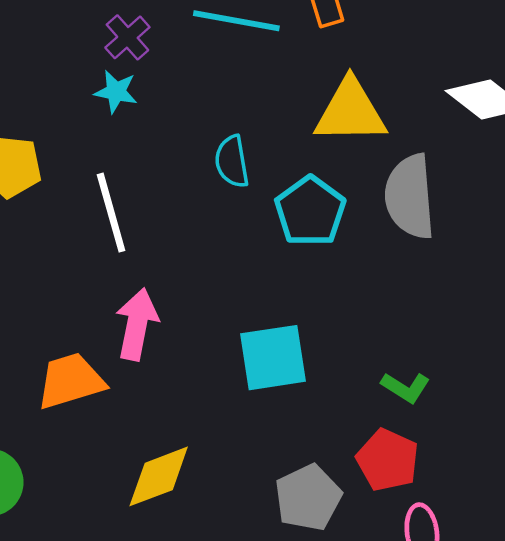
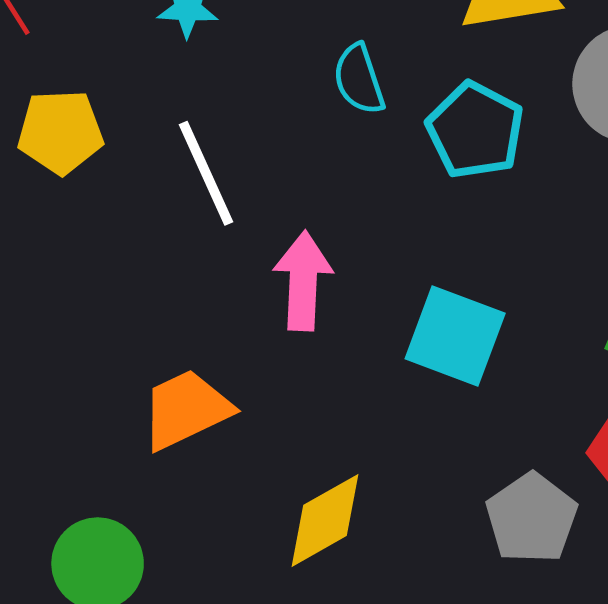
pink arrow: (137, 324) -> (303, 281), moved
cyan square: (273, 358) -> (455, 336), turned 38

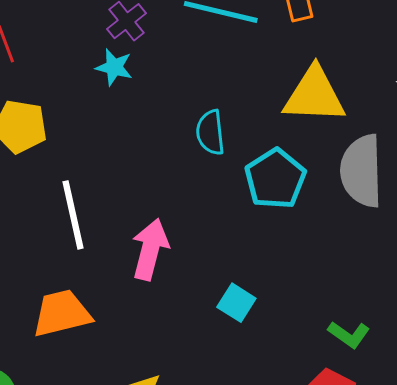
white line: (206, 173) -> (73, 215), moved
cyan square: (455, 336) -> (236, 303), size x0.6

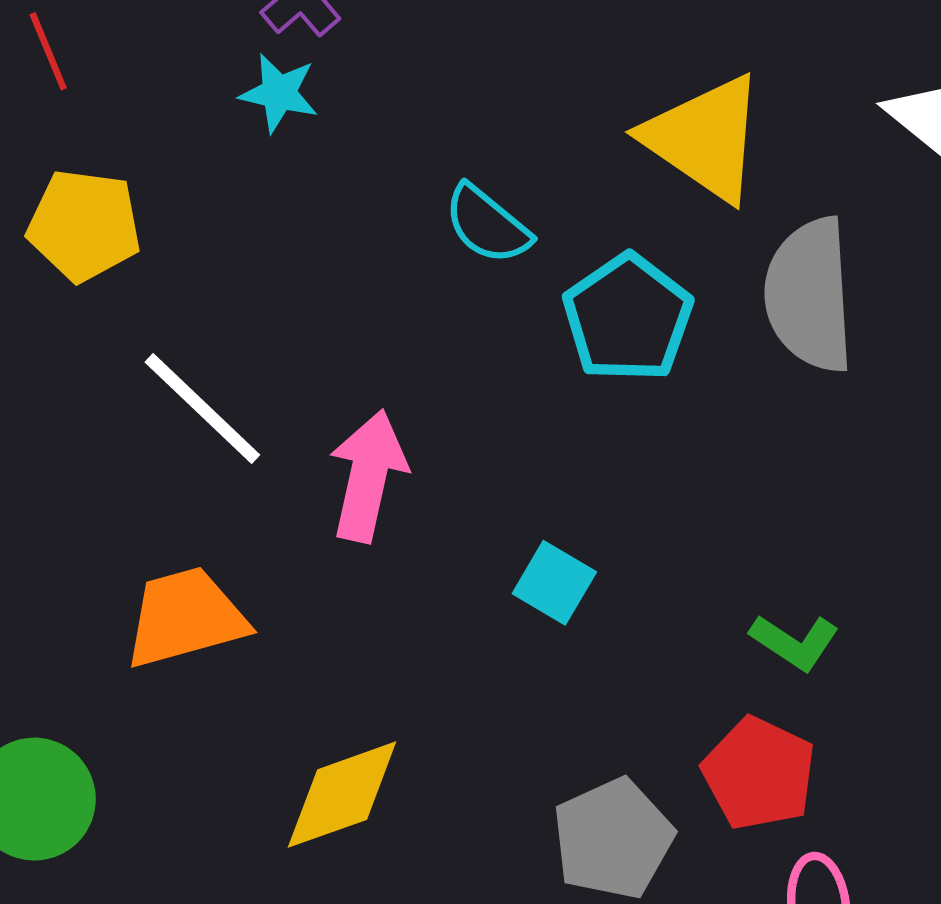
yellow triangle: (314, 95) -> (705, 138), turned 34
cyan semicircle: (210, 133) -> (487, 224), turned -42
white line: (73, 215) -> (202, 409), turned -32

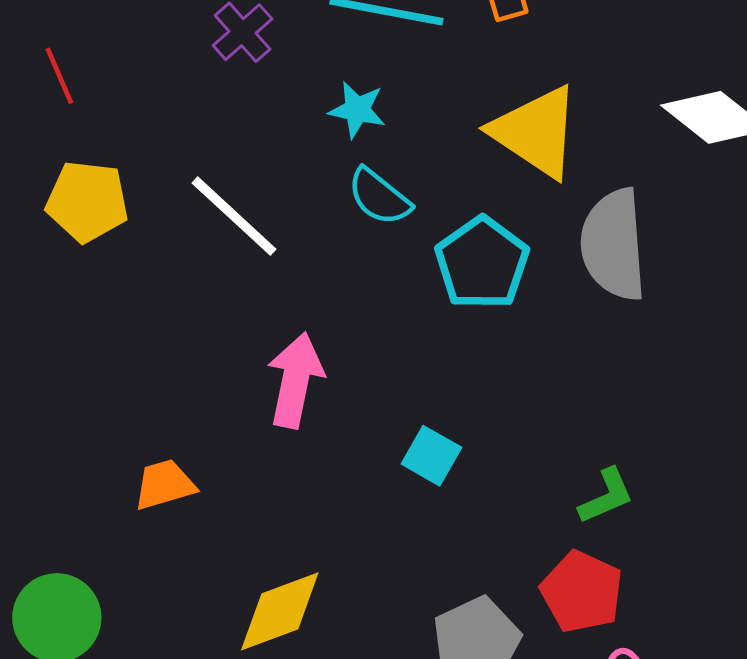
cyan star: (279, 93) -> (357, 110), moved
white line: (202, 409) -> (234, 216), moved
orange trapezoid: (185, 617) -> (164, 485), size x0.7
green L-shape: (795, 642) -> (606, 496), turned -56

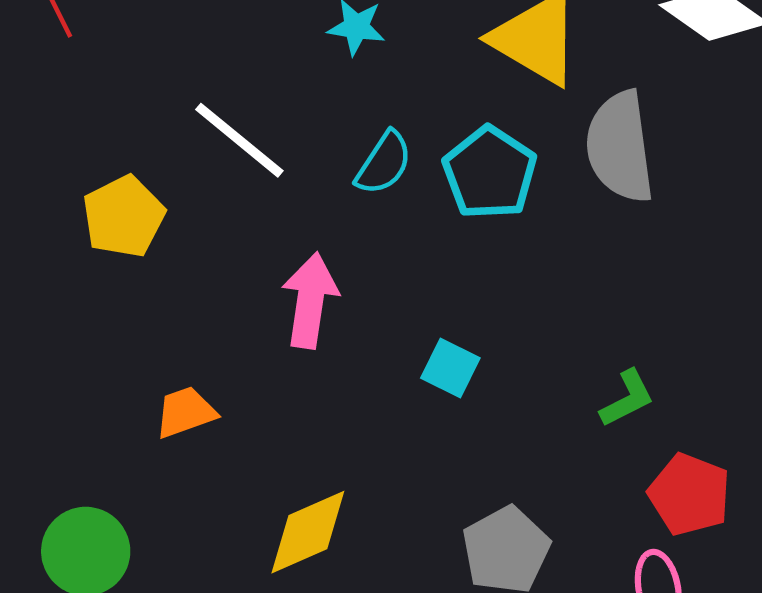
cyan semicircle: (379, 197) -> (384, 163), moved, turned -92
yellow pentagon: (87, 201) -> (124, 217), moved, turned -30
red pentagon: (582, 592) -> (689, 494), moved

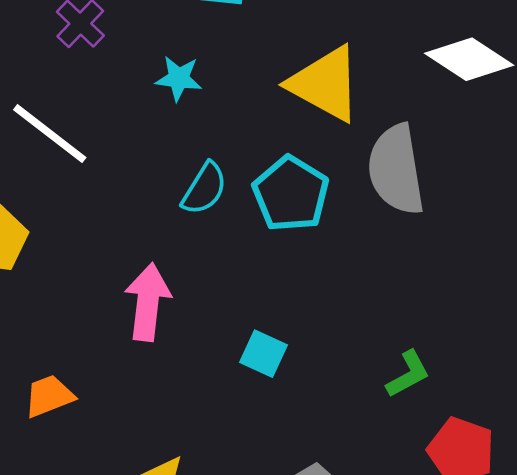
white line: (239, 140) -> (50, 134), moved

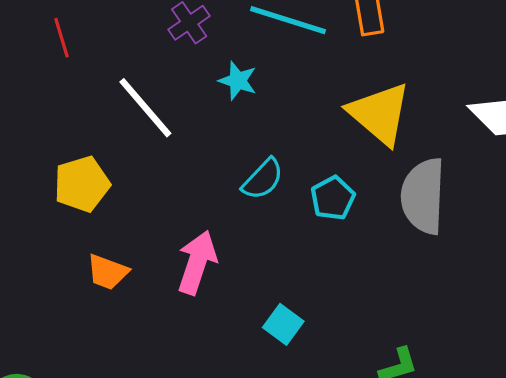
cyan star: (179, 78) -> (238, 81), moved
cyan pentagon: (291, 194) -> (333, 198), size x0.7
orange trapezoid: (49, 396) -> (108, 272), moved, turned -150

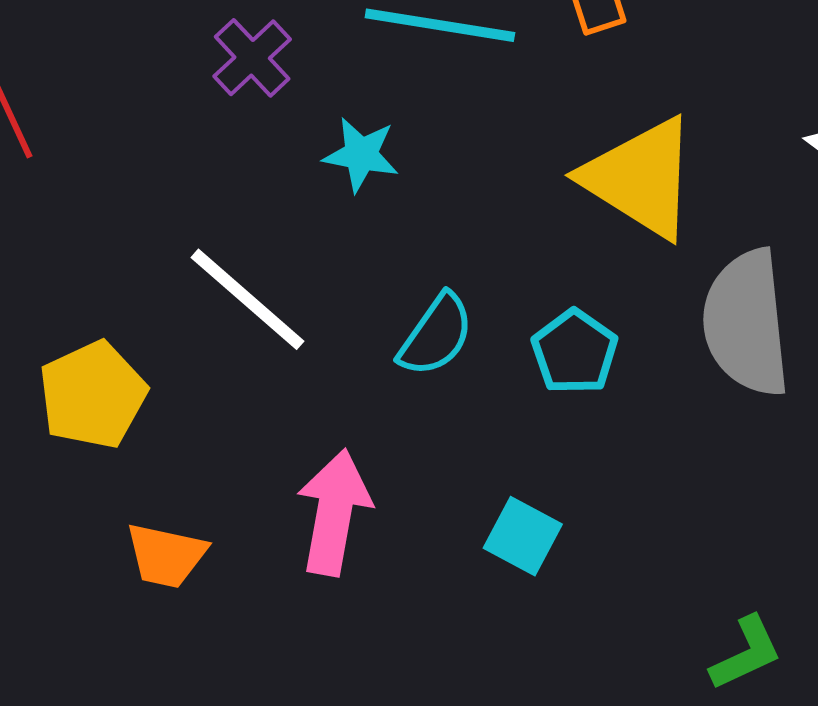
white line: (145, 108) -> (247, 299), moved
cyan square: (283, 324) -> (523, 536), moved

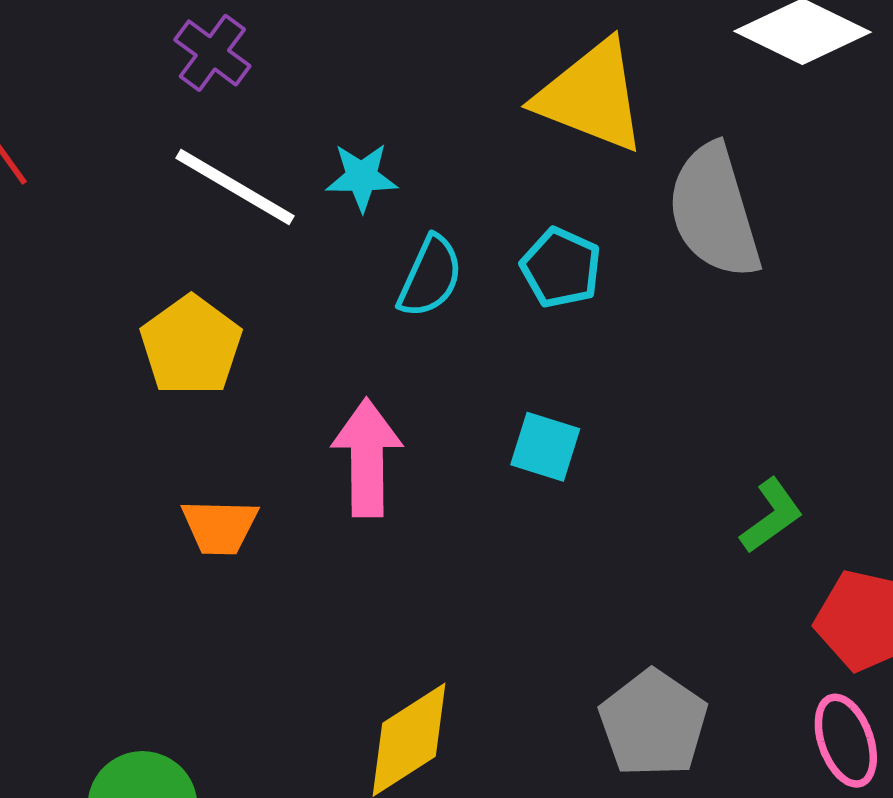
cyan star: (361, 155) -> (362, 177), moved
white line: (247, 299) -> (235, 187), moved
yellow pentagon: (93, 395) -> (191, 346), moved

